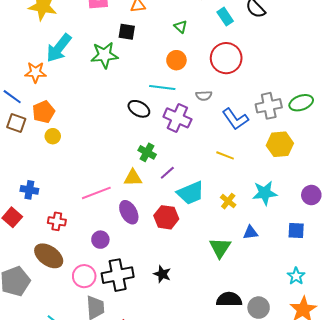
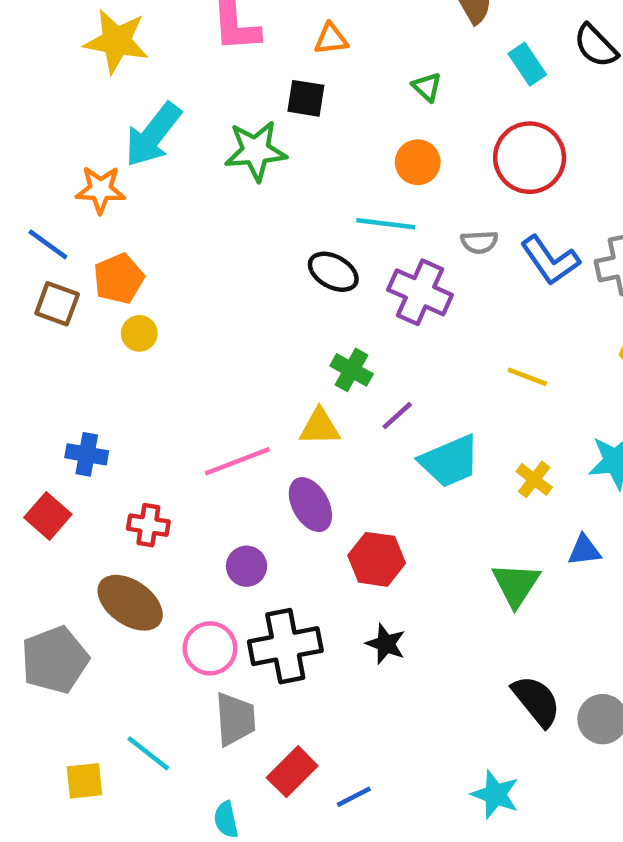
blue L-shape: (235, 119) -> (550, 260), moved
red hexagon: (166, 217) -> (377, 559), moved
black semicircle: (229, 299) -> (536, 701), turned 50

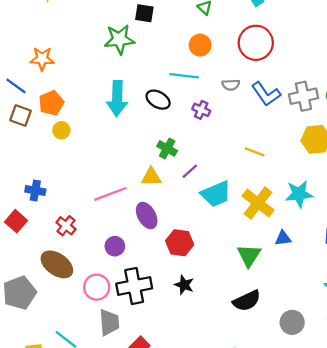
cyan arrow: (153, 135) -> (117, 98), moved, turned -36
purple cross: (420, 292) -> (201, 110), size x0.6
yellow cross: (534, 479) -> (258, 203), size x1.8
red cross: (148, 525) -> (66, 226), turned 30
black semicircle: (536, 701) -> (247, 301), moved, turned 104

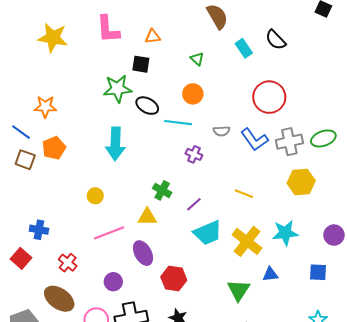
red circle: (256, 43) -> (269, 97), moved
black ellipse: (158, 100) -> (147, 106), moved
yellow circle: (61, 130) -> (95, 196), moved
purple line: (190, 171) -> (194, 204), moved

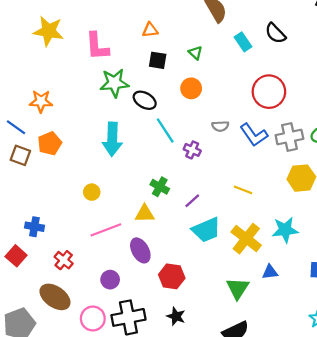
pink L-shape: (108, 29) -> (97, 46), moved
black square: (141, 64) -> (158, 60), moved
cyan line: (178, 123) -> (165, 130), moved, turned 50

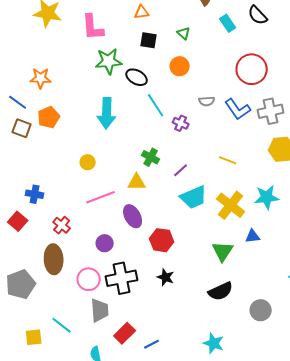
brown ellipse: (55, 297) -> (54, 259), turned 52

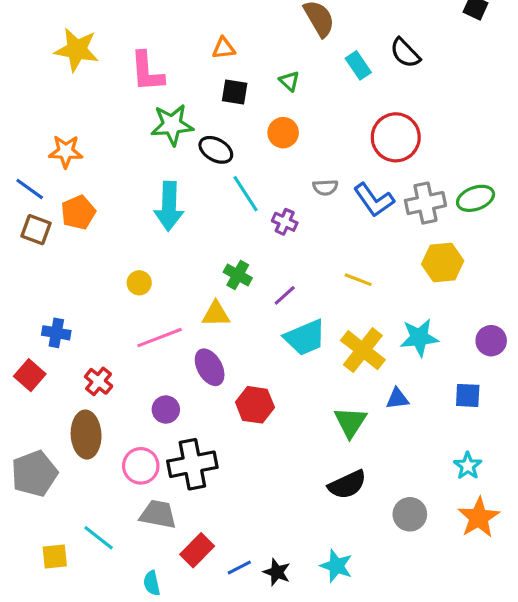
black star: (166, 277) -> (277, 572), moved
gray trapezoid: (100, 310) -> (158, 514), turned -75

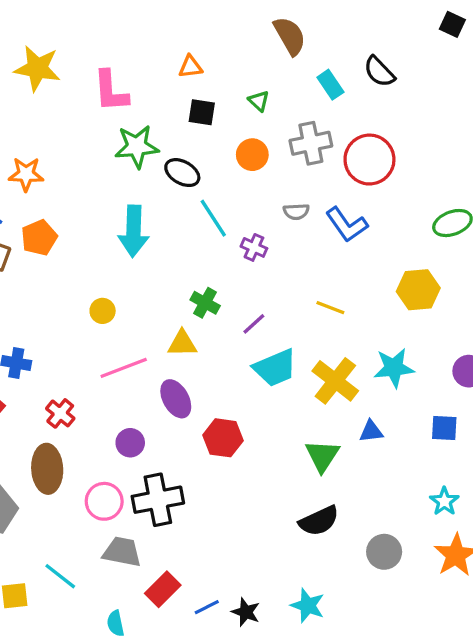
gray cross: (425, 203) -> (311, 143), moved

